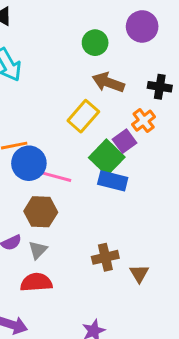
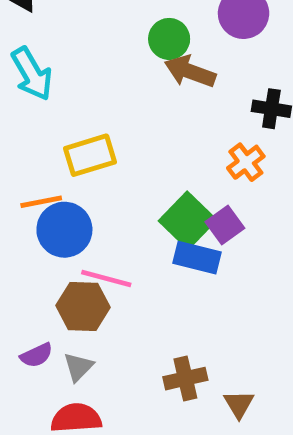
brown arrow: (108, 82) -> (190, 71), moved
yellow rectangle: (83, 116) -> (90, 155), moved, turned 32
purple square: (124, 141) -> (225, 225), moved
pink line: (55, 176) -> (106, 279), moved

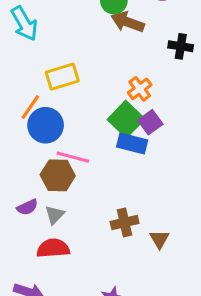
orange cross: (246, 162) -> (140, 89), moved
orange line: (41, 202) -> (30, 107), turned -44

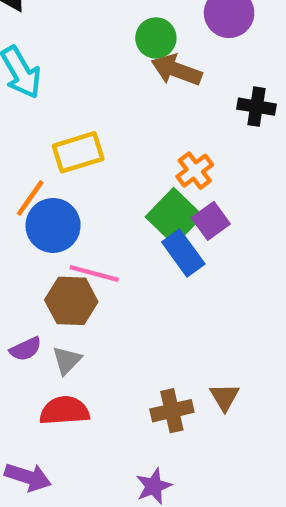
blue rectangle: (132, 143) -> (183, 253), turned 40
brown cross: (125, 222) -> (172, 411), moved

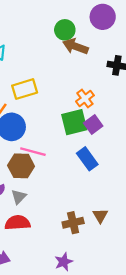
green square: (174, 216) -> (74, 122), turned 32
blue rectangle: (183, 253) -> (87, 159), moved

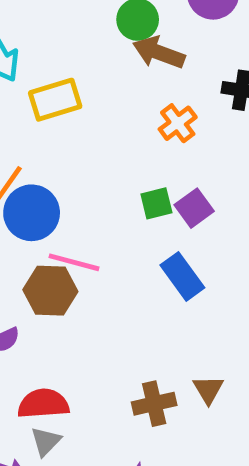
yellow rectangle: (25, 89) -> (55, 100), moved
orange cross: (85, 98) -> (178, 123), moved
green square: (74, 122) -> (156, 203), size x0.6
gray triangle: (19, 197) -> (46, 441), moved

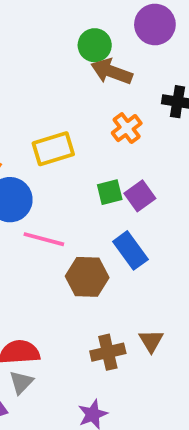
yellow rectangle: (55, 100) -> (53, 149), moved
brown hexagon: (50, 291) -> (87, 277), moved

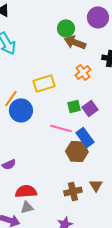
pink line: (44, 239) -> (61, 128), moved
brown hexagon: (87, 277) -> (77, 151), moved
gray triangle: (21, 382) -> (27, 207), turned 32

